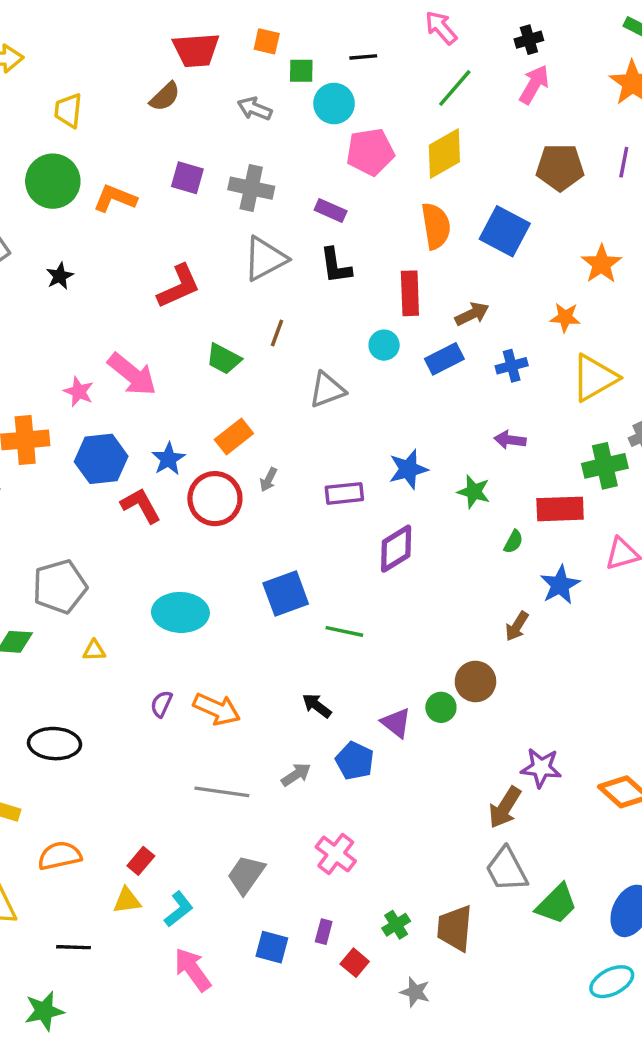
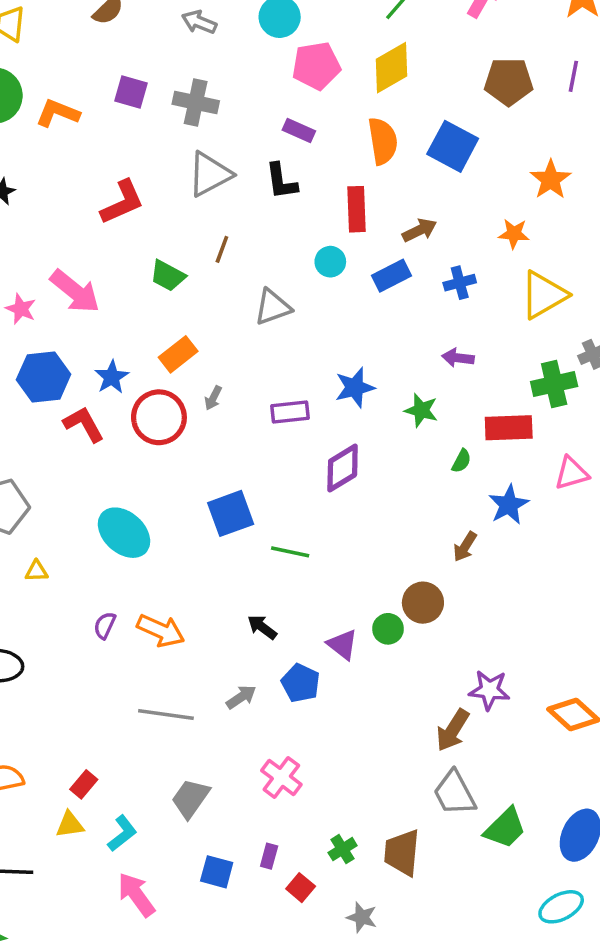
purple rectangle: (331, 210) -> (299, 131), moved
cyan ellipse: (180, 612) -> (124, 533), turned 40

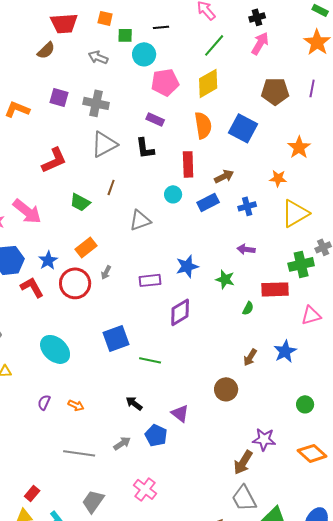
blue star: (509, 505) -> (285, 351), moved
green circle: (388, 629) -> (305, 404), moved
orange arrow: (161, 631) -> (76, 405), size x0.6

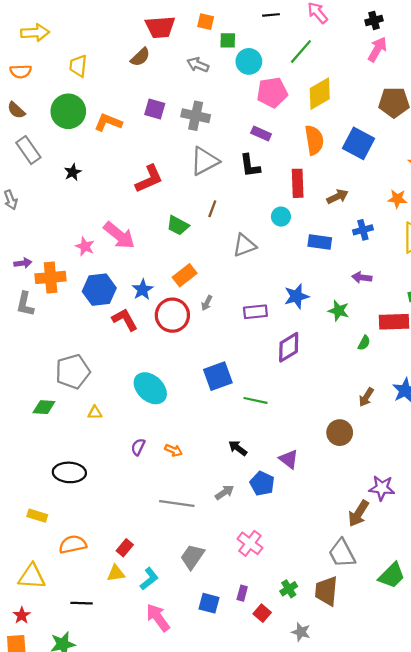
black line: (161, 27) -> (271, 15), moved
green line: (214, 45) -> (301, 51), moved
blue rectangle: (208, 202) -> (320, 242), moved, turned 35
gray trapezoid: (244, 498) -> (342, 553), moved

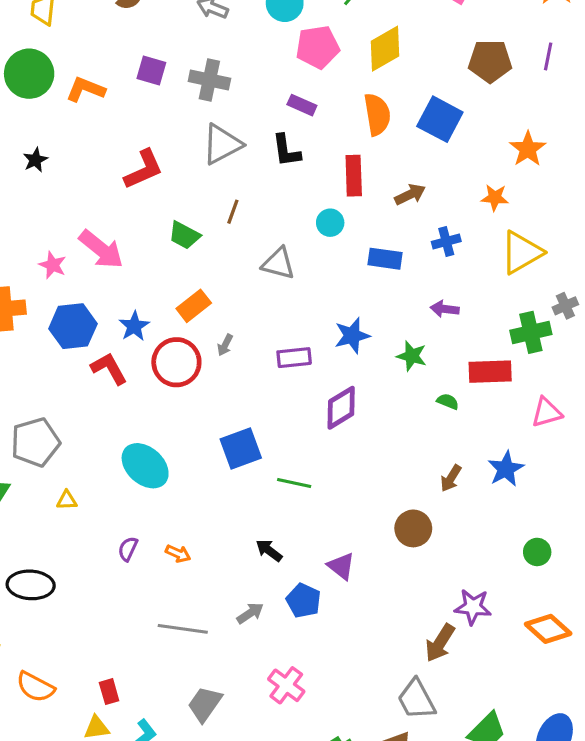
gray triangle: (244, 245) -> (278, 263), turned 35
green semicircle: (364, 343) -> (448, 401), turned -96
orange semicircle: (73, 544) -> (35, 687), turned -140
red rectangle: (125, 548) -> (109, 692), turned -56

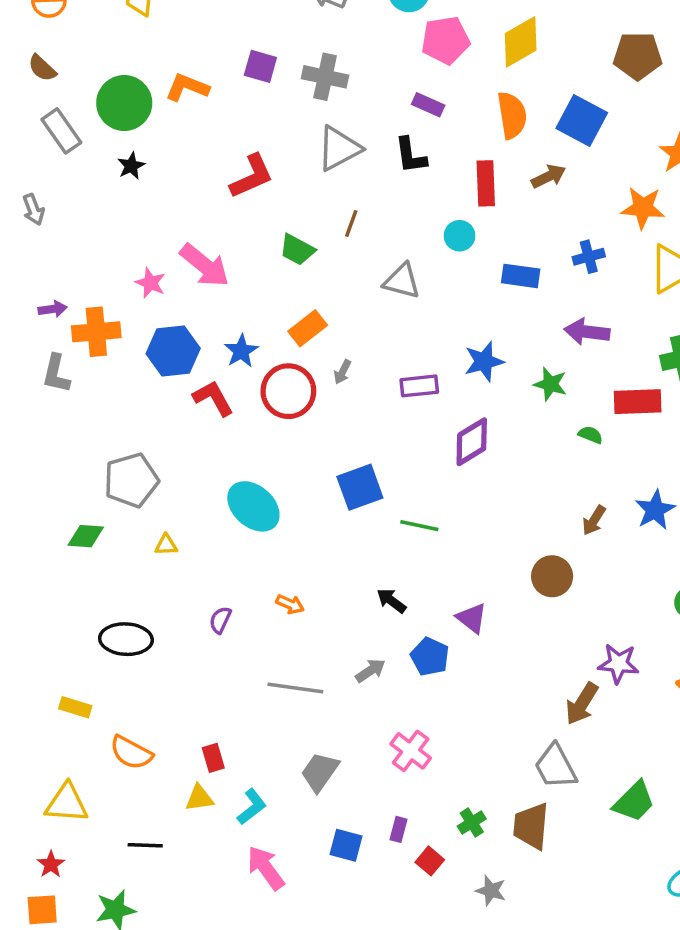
green circle: (29, 74) -> (124, 103), moved
brown arrow: (410, 194) -> (549, 176), moved
orange star: (495, 198) -> (643, 208), size x1.4
purple arrow: (445, 309) -> (587, 332), size x1.4
purple semicircle: (128, 549) -> (220, 620), moved

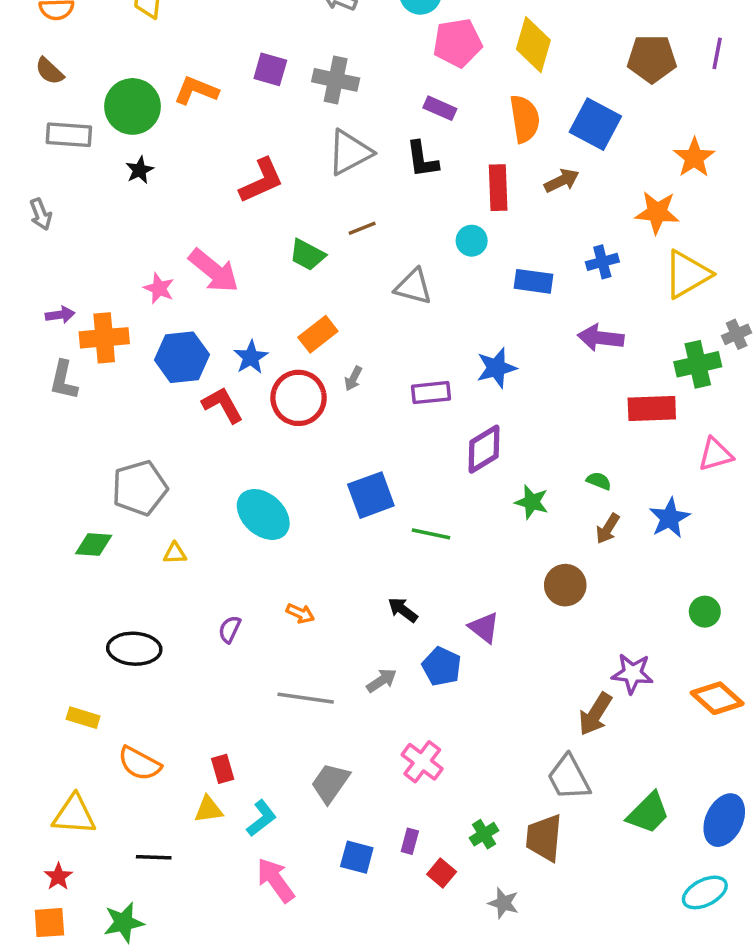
yellow diamond: (521, 42) -> (533, 45), turned -44
gray rectangle: (61, 131) -> (69, 135), turned -51
brown line: (351, 224) -> (362, 228), turned 48
green star: (550, 384) -> (532, 502), moved
green semicircle: (590, 435) -> (599, 481), moved

